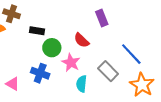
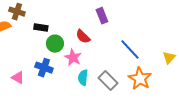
gray rectangle: (108, 71) -> (108, 81), moved

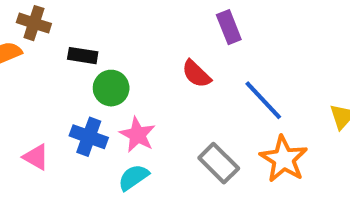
purple rectangle: (102, 16) -> (229, 27), moved
red semicircle: (83, 37) -> (196, 74), moved
pink star: (73, 58) -> (137, 135), moved
cyan semicircle: (83, 78) -> (133, 177), moved, turned 49

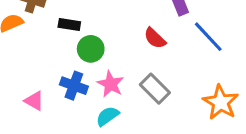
blue line: (263, 100) -> (208, 37), moved
gray rectangle: (219, 163) -> (155, 89), moved

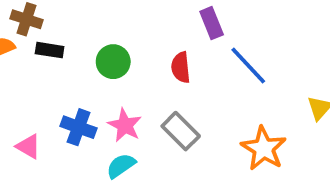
black rectangle: (69, 24) -> (50, 50), moved
red semicircle: (155, 38) -> (181, 67), turned 40
green circle: (91, 49) -> (113, 62), moved

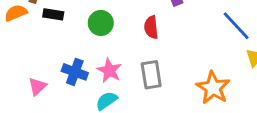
blue line: (248, 65) -> (236, 26), moved
gray rectangle: (181, 131) -> (151, 75), turned 36
pink triangle: (28, 146) -> (37, 86), turned 48

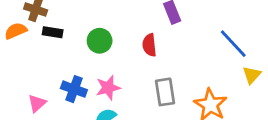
pink star: (109, 70) -> (108, 88), turned 30
gray rectangle: (151, 75) -> (165, 92), moved

